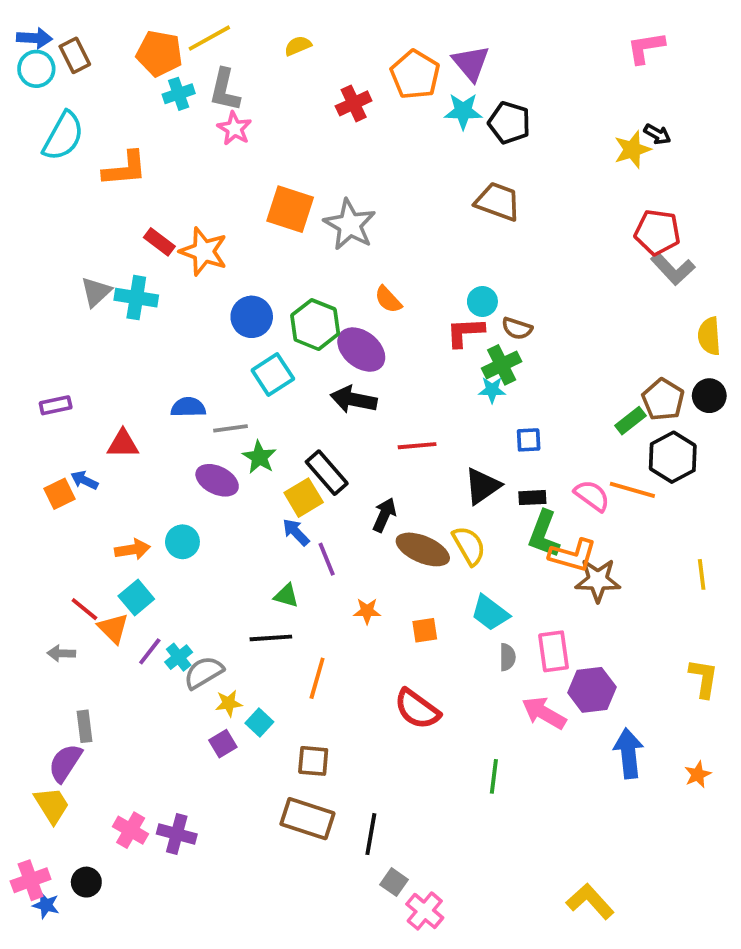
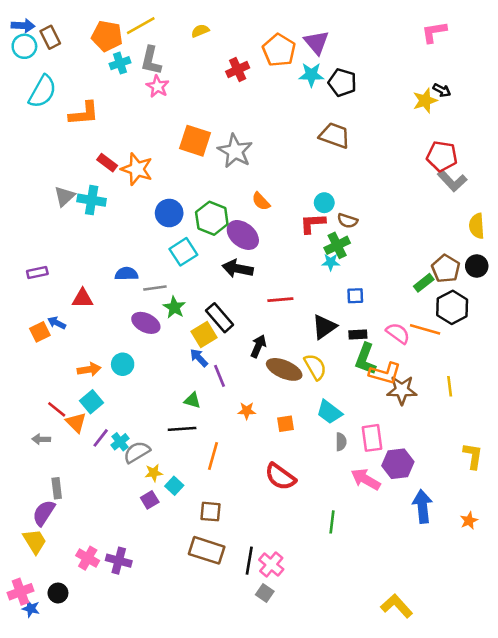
yellow line: (702, 574) -> (450, 386), moved
pink cross: (425, 911) -> (271, 565), moved

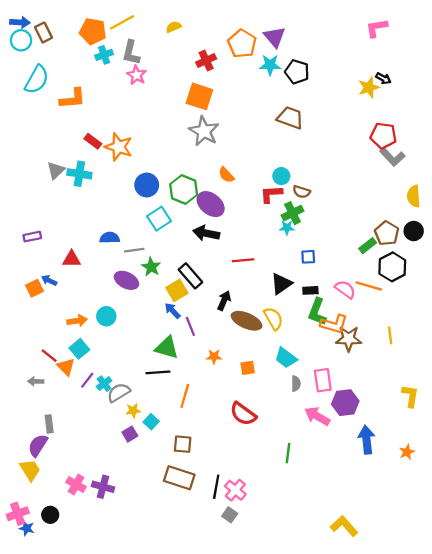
orange square: (195, 141) -> (199, 96), moved
green triangle: (192, 400) -> (167, 348), size x1.6

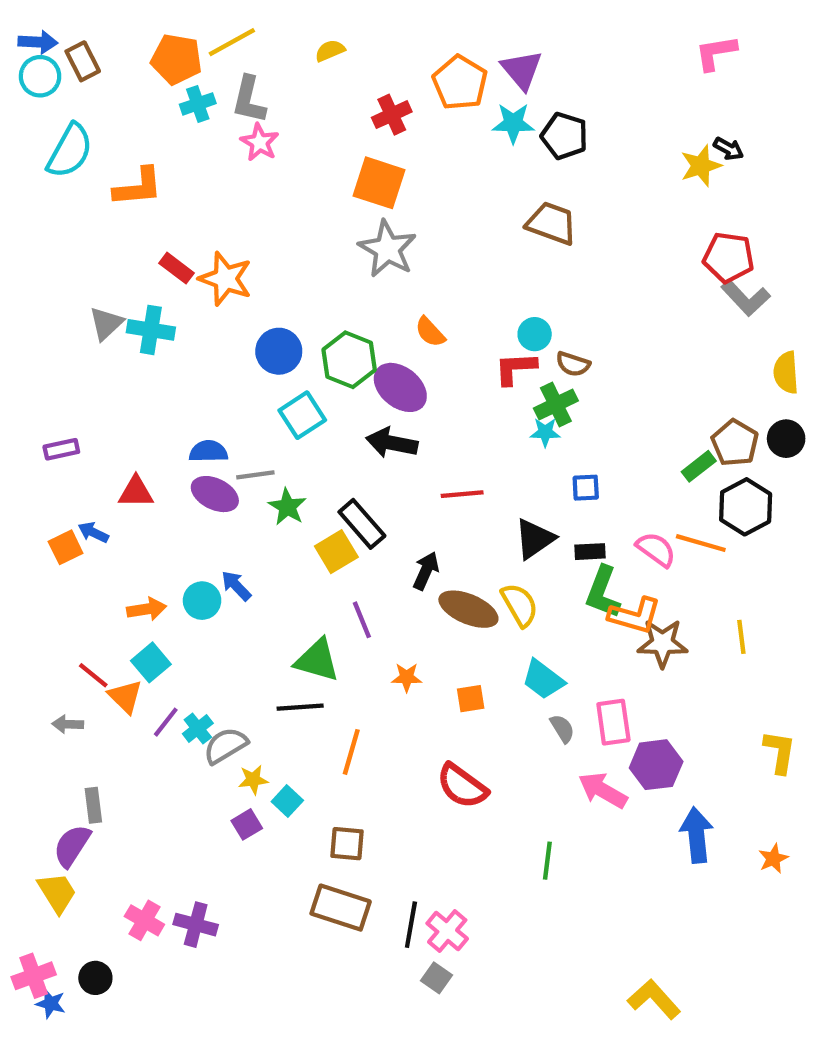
purple ellipse: (126, 280) -> (215, 494), moved
blue arrow: (172, 311) -> (236, 586), moved
gray semicircle: (296, 384) -> (562, 729), turned -32

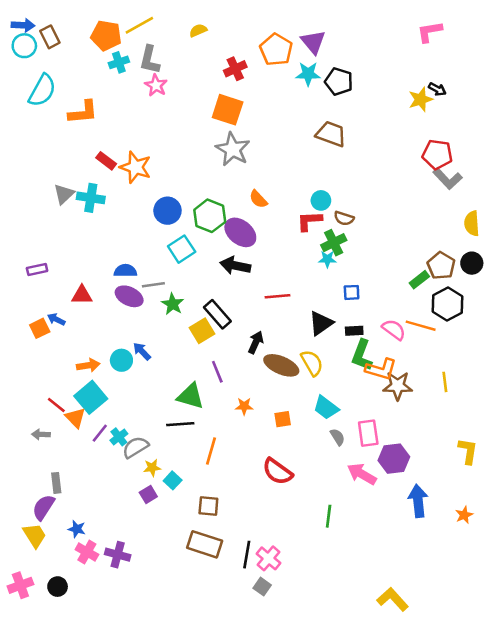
cyan square: (151, 662) -> (91, 397), size x1.4
blue star: (51, 1003) -> (77, 529), moved

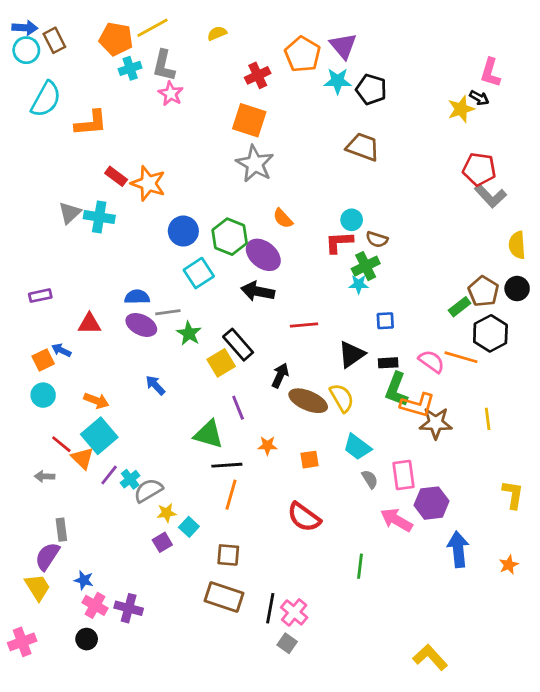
pink L-shape: (430, 32) -> (490, 73), moved, turned -64
cyan circle: (121, 360) -> (43, 395), moved
orange arrow: (88, 365) -> (96, 401), turned 30
black line: (180, 424) -> (227, 465), moved
black circle: (58, 587) -> (87, 639), moved

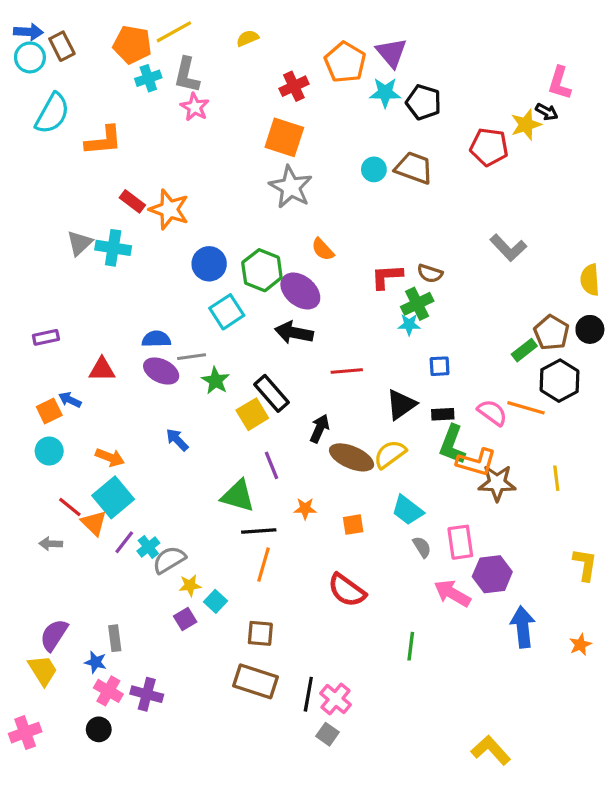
red pentagon: (479, 169) -> (489, 147), moved
gray L-shape: (490, 196) -> (508, 248), moved
cyan circle: (352, 220) -> (374, 169), moved
yellow semicircle: (342, 398) -> (390, 454), turned -96
gray rectangle: (61, 530) -> (115, 638), moved

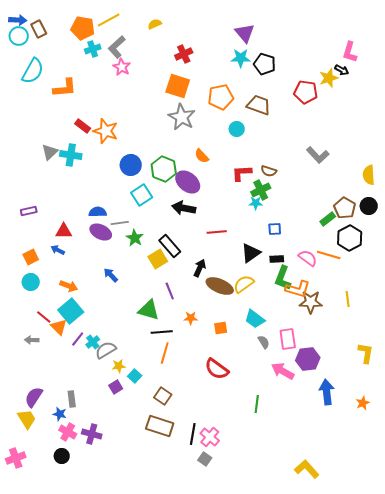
orange pentagon: (345, 62) -> (221, 97), moved, turned 30
gray L-shape: (187, 75) -> (117, 47), turned 35
cyan circle: (374, 169) -> (237, 129), moved
blue arrow: (70, 400) -> (58, 250), moved
brown square: (260, 633) -> (163, 396), turned 30

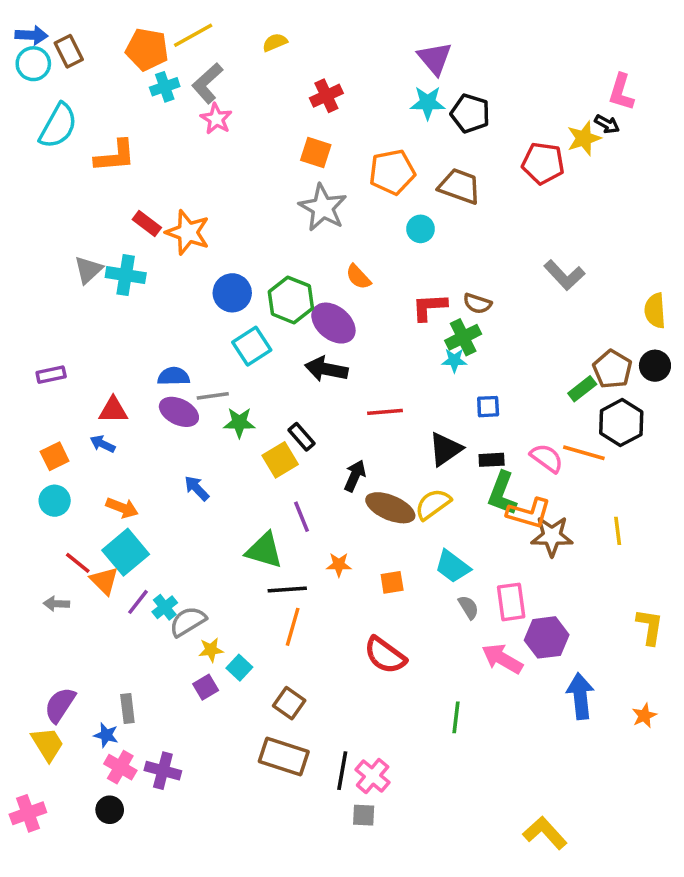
orange square: (178, 86) -> (316, 153), size x0.7
green star: (135, 238) -> (239, 423), turned -30
black rectangle: (170, 246) -> (302, 437), size x0.7
gray square: (205, 459) -> (364, 815), turned -32

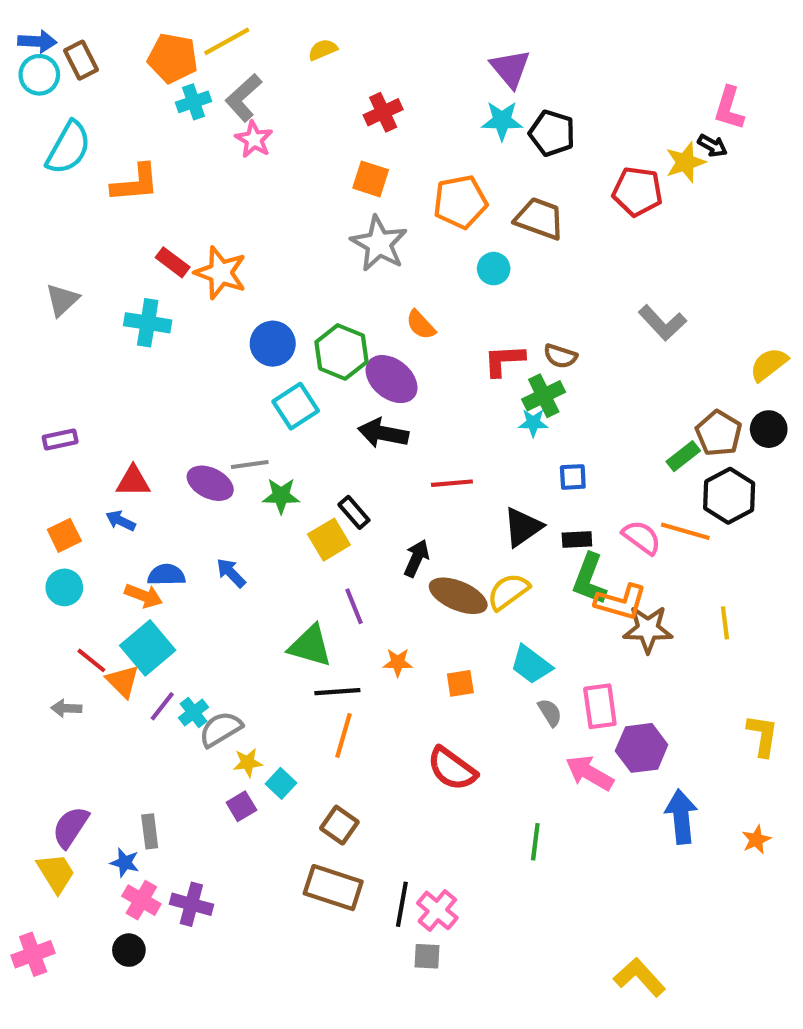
gray triangle: (88, 270) -> (62, 300), moved
yellow semicircle: (655, 311) -> (769, 364), turned 56
blue semicircle: (174, 376) -> (166, 575), moved

